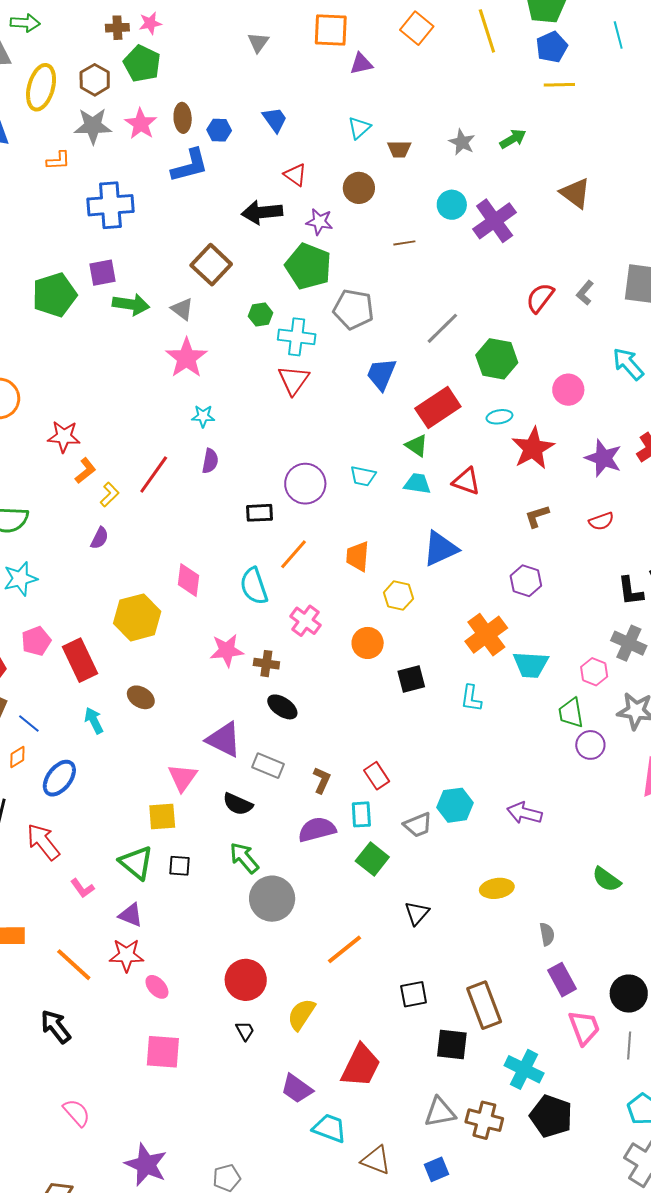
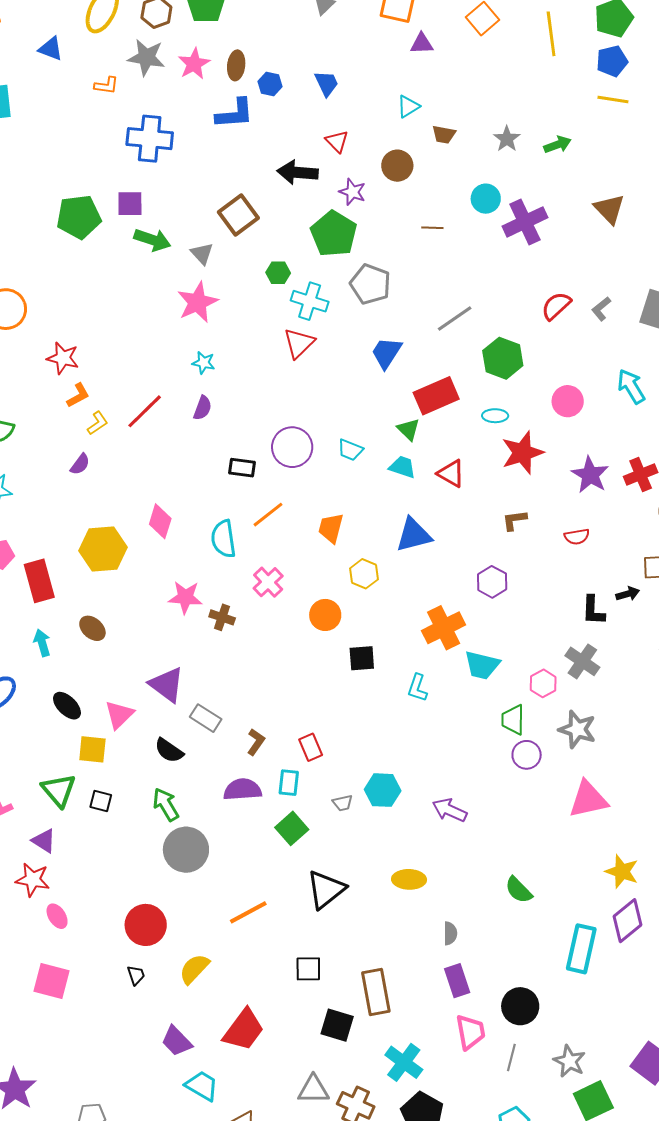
black ellipse: (282, 707) -> (67, 706), moved
gray trapezoid: (418, 825) -> (343, 803), size x0.7
black triangle: (417, 913) -> (326, 890), size x1.6

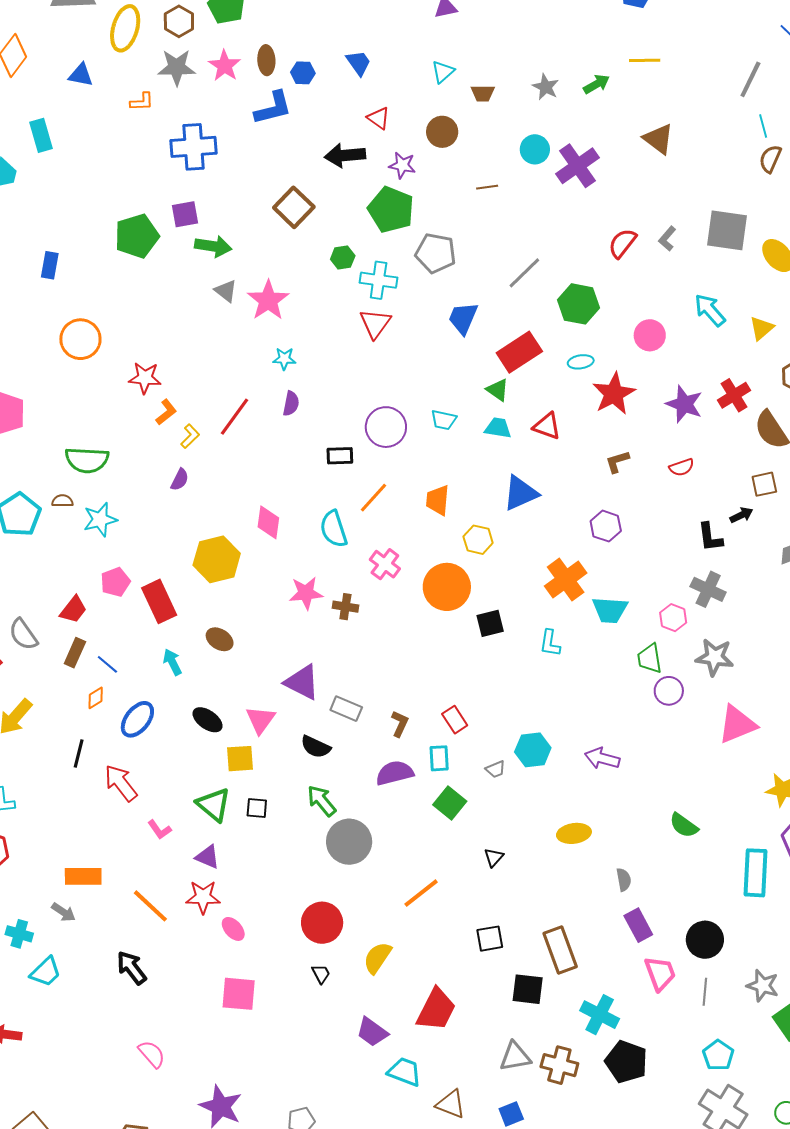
yellow line: (613, 100) -> (645, 60), moved
gray triangle: (202, 254) -> (226, 291), moved
orange circle: (325, 615) -> (447, 587), size x1.5
black triangle: (326, 890) -> (494, 857), size x0.5

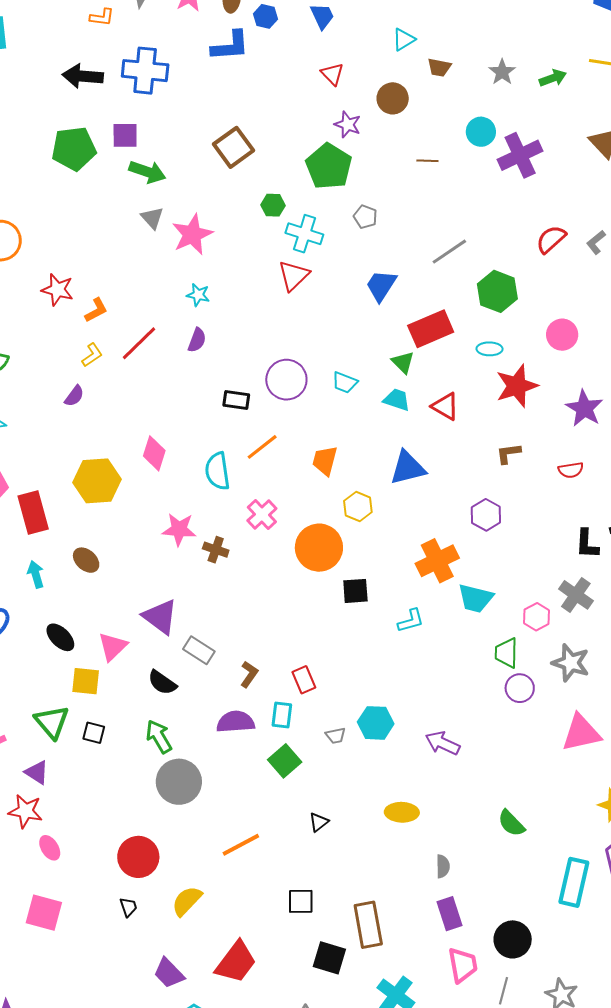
black arrow: (345, 155) -> (83, 76), moved
gray pentagon: (436, 253) -> (365, 217), size x0.6
orange L-shape: (166, 412) -> (96, 310), moved
cyan L-shape: (550, 643) -> (411, 621), turned -124

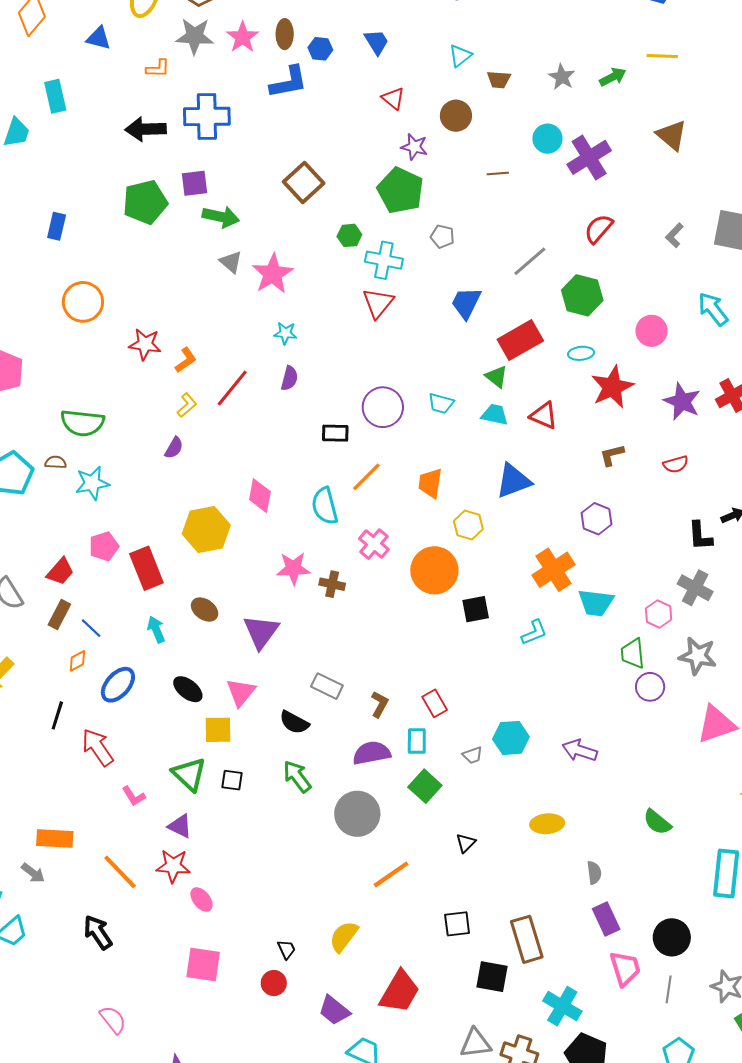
red semicircle: (551, 239) -> (599, 229), moved
purple triangle: (160, 617) -> (261, 632), moved, turned 36
gray circle: (179, 782) -> (357, 814), moved
red circle: (138, 857) -> (274, 983), moved, size x0.6

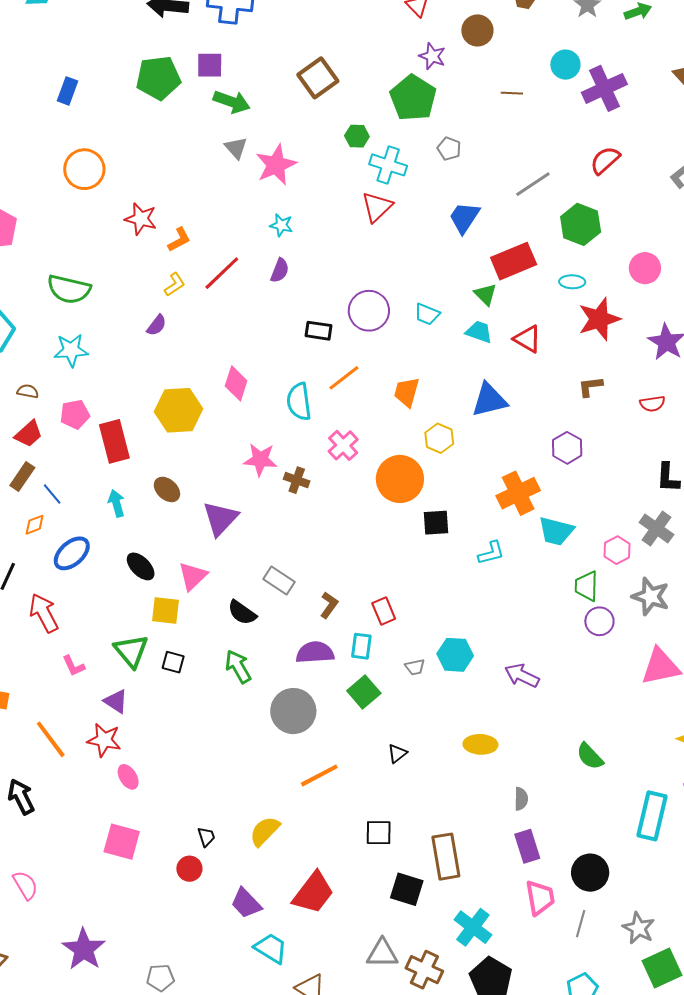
brown semicircle: (56, 462) -> (28, 391), moved

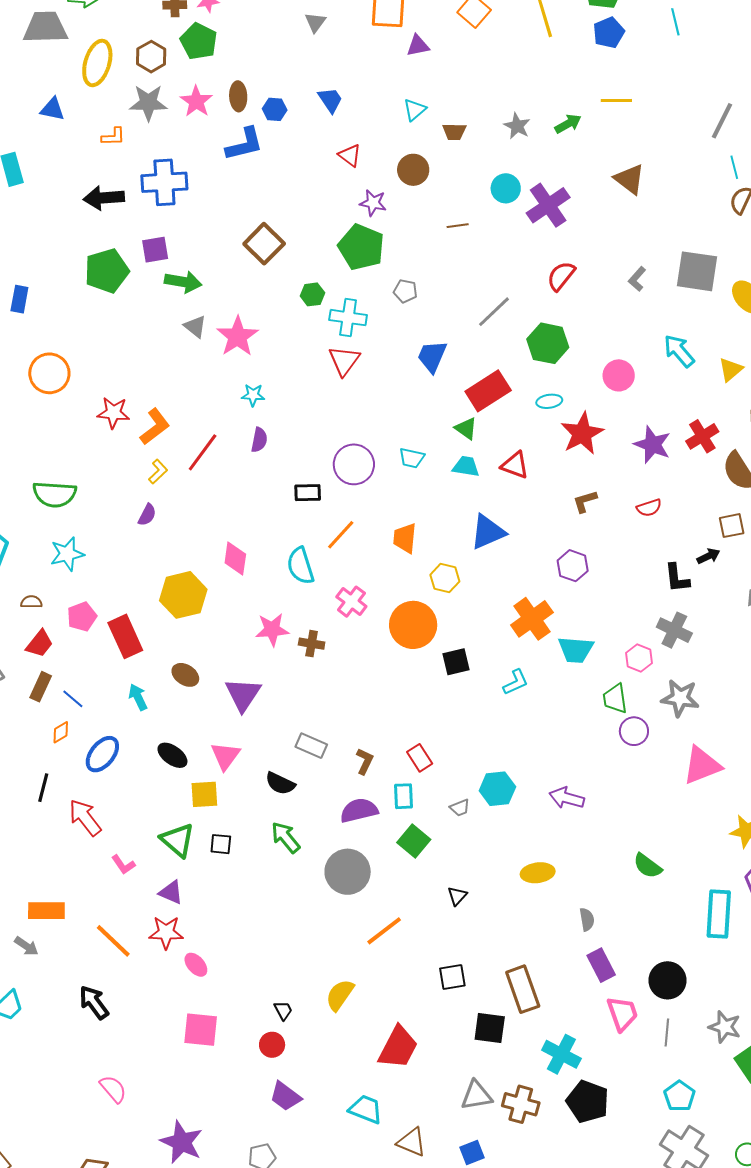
orange L-shape: (179, 240) -> (155, 427), size x1.4
purple trapezoid: (246, 903) -> (285, 1096), moved

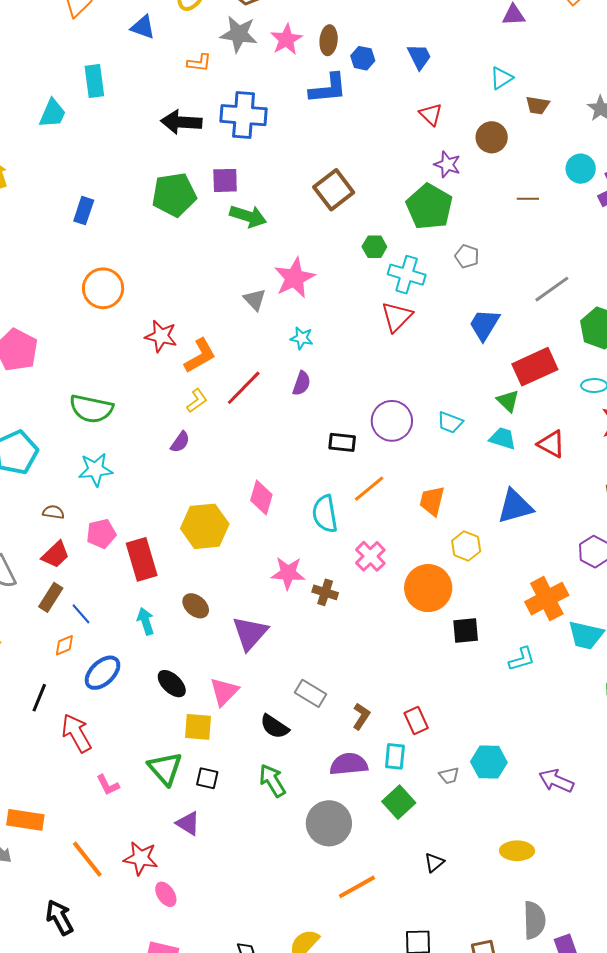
gray triangle: (195, 327) -> (255, 300), moved
purple triangle: (171, 892) -> (188, 823), moved
gray semicircle: (587, 919) -> (534, 920), moved, size x1.6

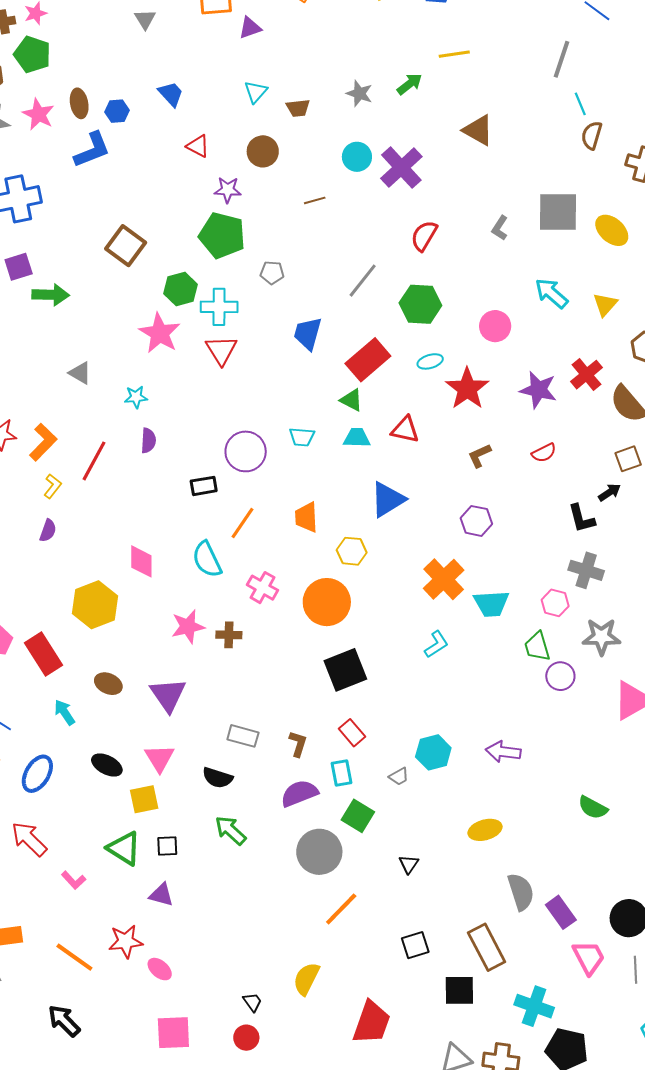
green hexagon: (374, 247) -> (181, 289), size x1.4
pink star: (294, 278) -> (160, 333), moved
black square: (466, 631) -> (345, 670), moved, size x1.5
gray circle: (329, 823) -> (319, 852), moved

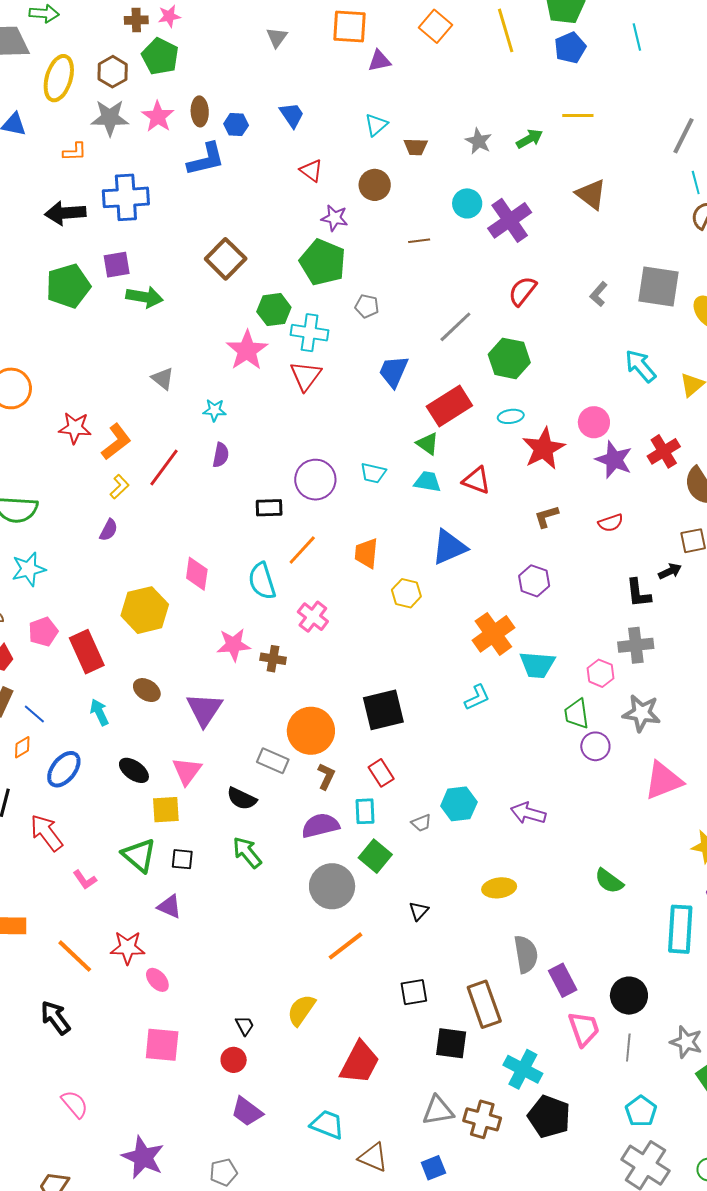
pink circle: (495, 326) -> (594, 422), moved
gray cross: (586, 570) -> (636, 645), turned -32
orange circle: (327, 602) -> (311, 731), moved

